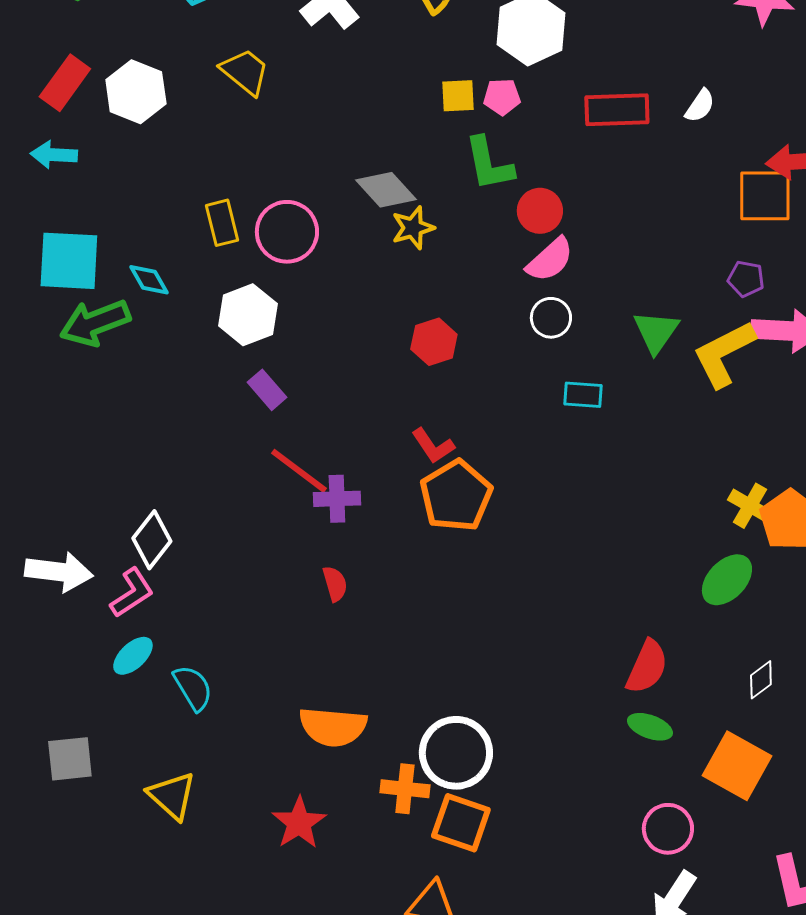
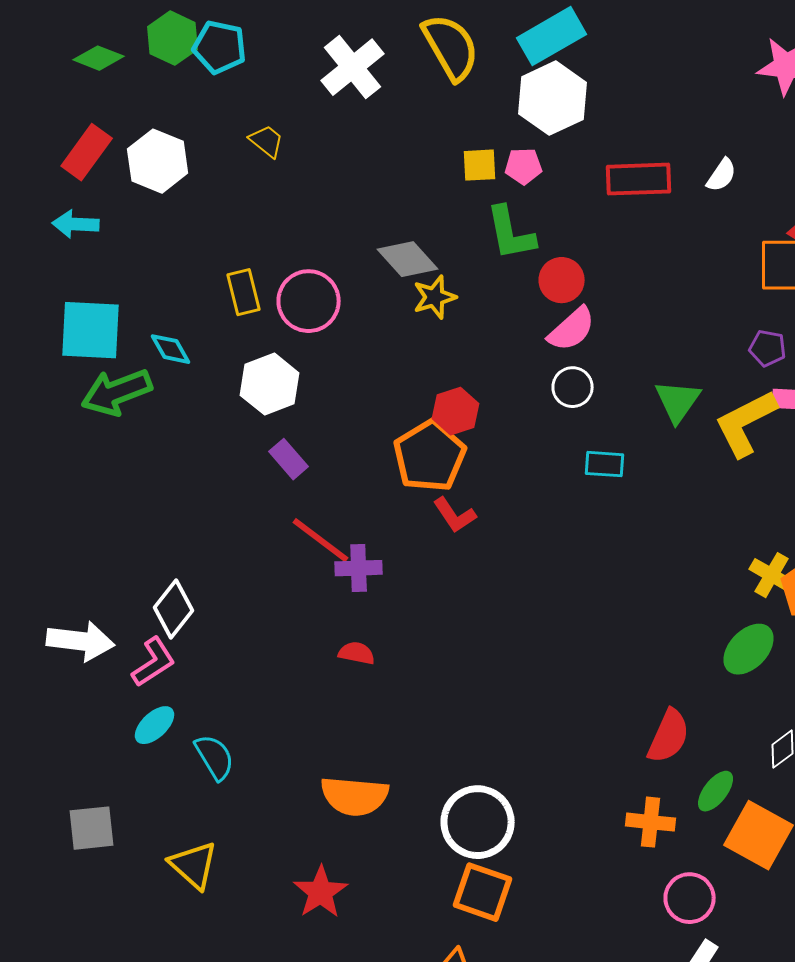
yellow trapezoid: (245, 72) -> (267, 141), size x0.7
orange pentagon: (456, 496) -> (430, 456), moved
red semicircle: (335, 584) -> (357, 653), turned -63
green ellipse: (650, 727) -> (716, 791), moved, turned -72
orange cross: (405, 789) -> (651, 822), moved

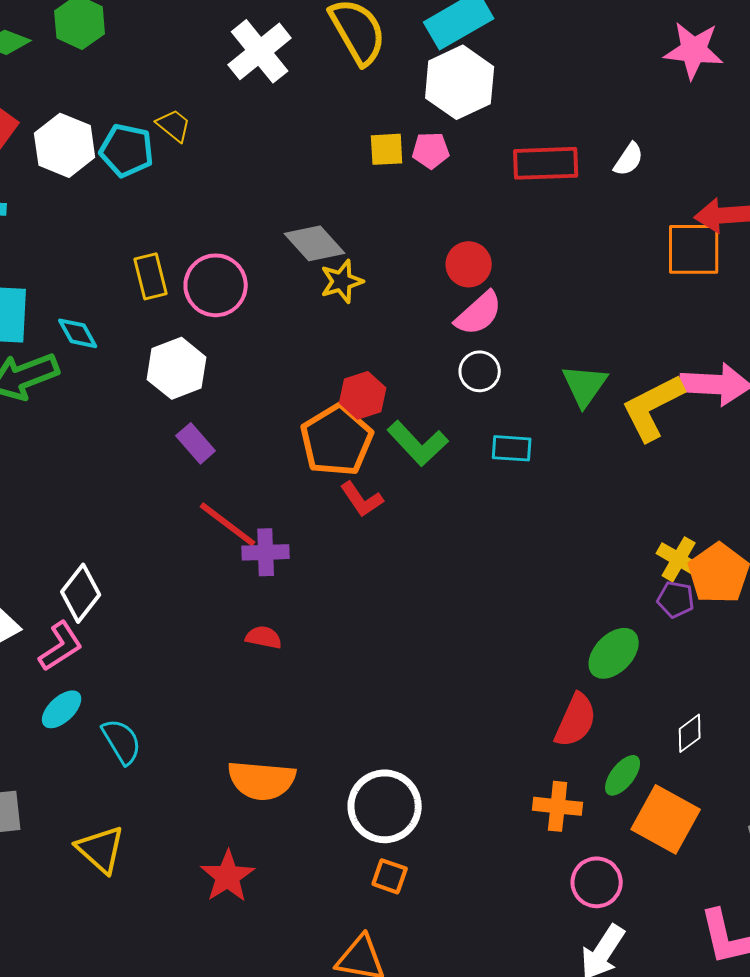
cyan pentagon: (220, 47) -> (127, 150), moved
green L-shape: (511, 233) -> (418, 443), moved, turned -32
purple pentagon: (768, 348) -> (676, 599), moved
green ellipse: (749, 649) -> (614, 653), moved
orange square: (483, 892) -> (390, 876), size x0.6

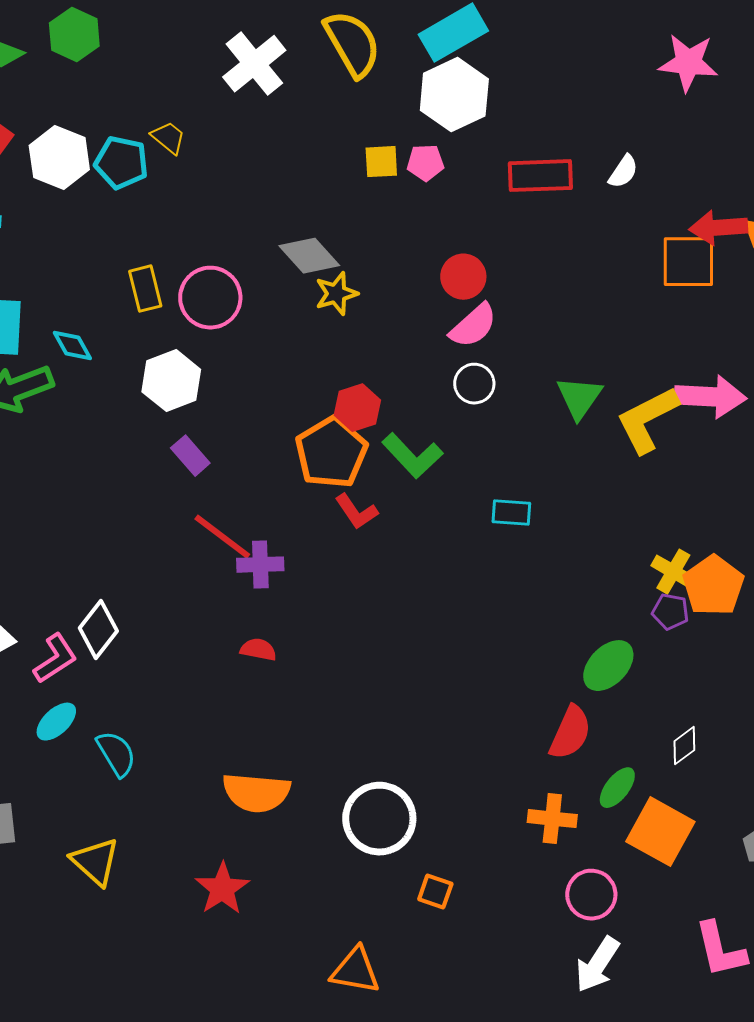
cyan rectangle: (512, 448) -> (511, 513), moved
white diamond: (81, 593) -> (98, 630), moved
orange square: (390, 876) -> (435, 892), moved

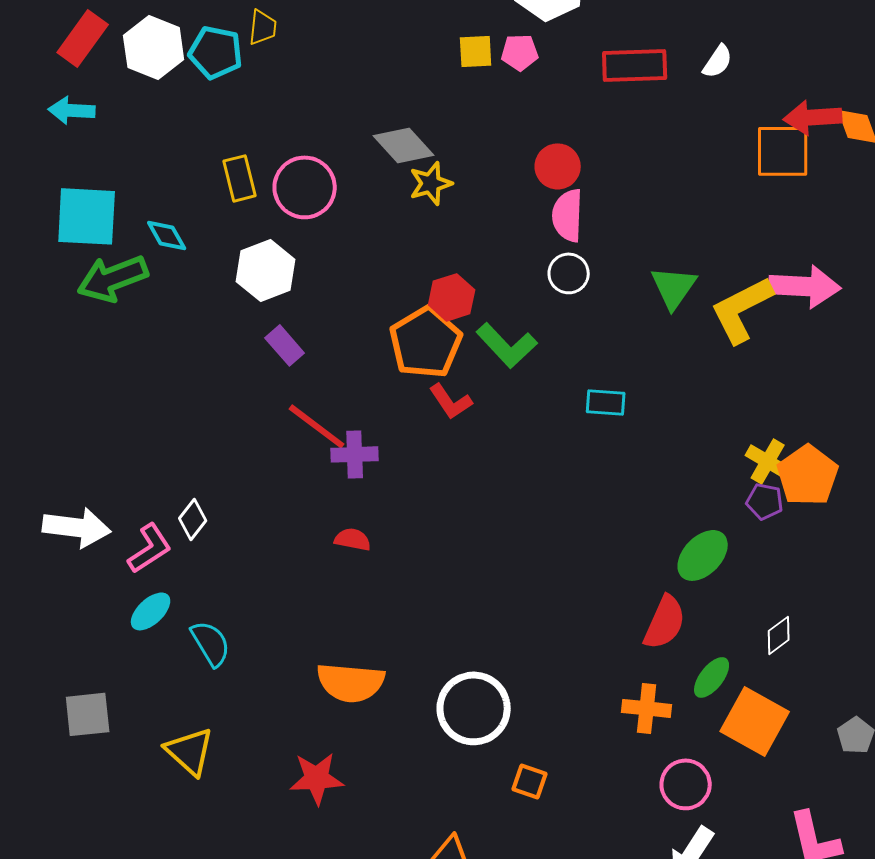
yellow trapezoid: (168, 138) -> (263, 27), turned 57
pink semicircle: (473, 326) -> (568, 215), turned 134
white diamond: (98, 630) -> (193, 519), size x0.7
red star: (222, 889) -> (317, 778), turned 30

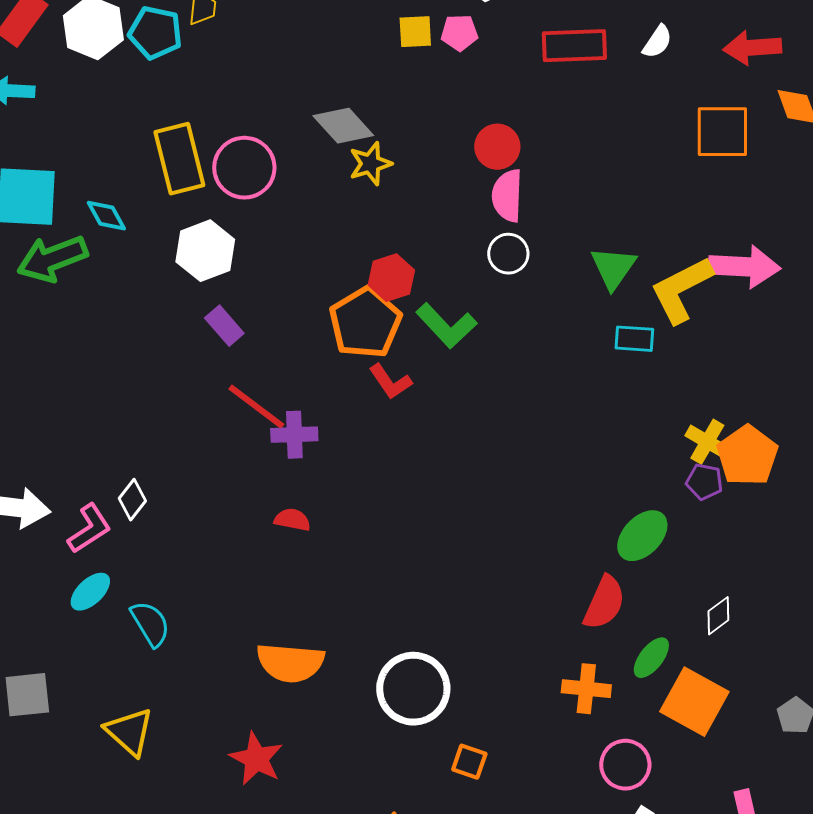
red arrow: (813, 117) -> (752, 48), moved
yellow rectangle: (240, 178) -> (179, 159), size x1.5
cyan rectangle: (606, 402) -> (634, 339), moved
red star: (317, 778) -> (256, 759), turned 30

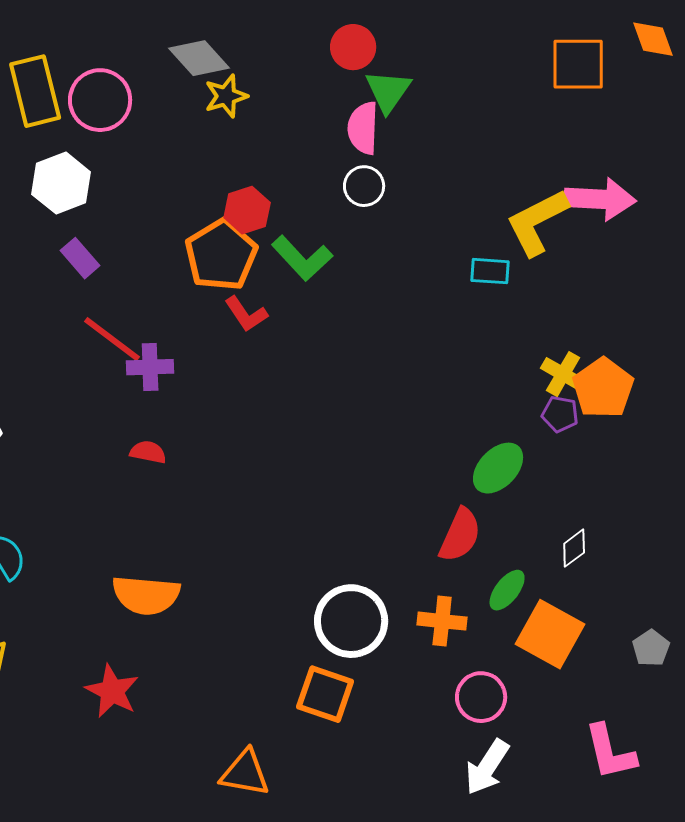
red circle: (497, 147) -> (353, 47), moved
green triangle: (613, 268) -> (388, 91), moved
white circle: (413, 689) -> (351, 621), moved
orange square: (469, 762) -> (325, 694), size x1.6

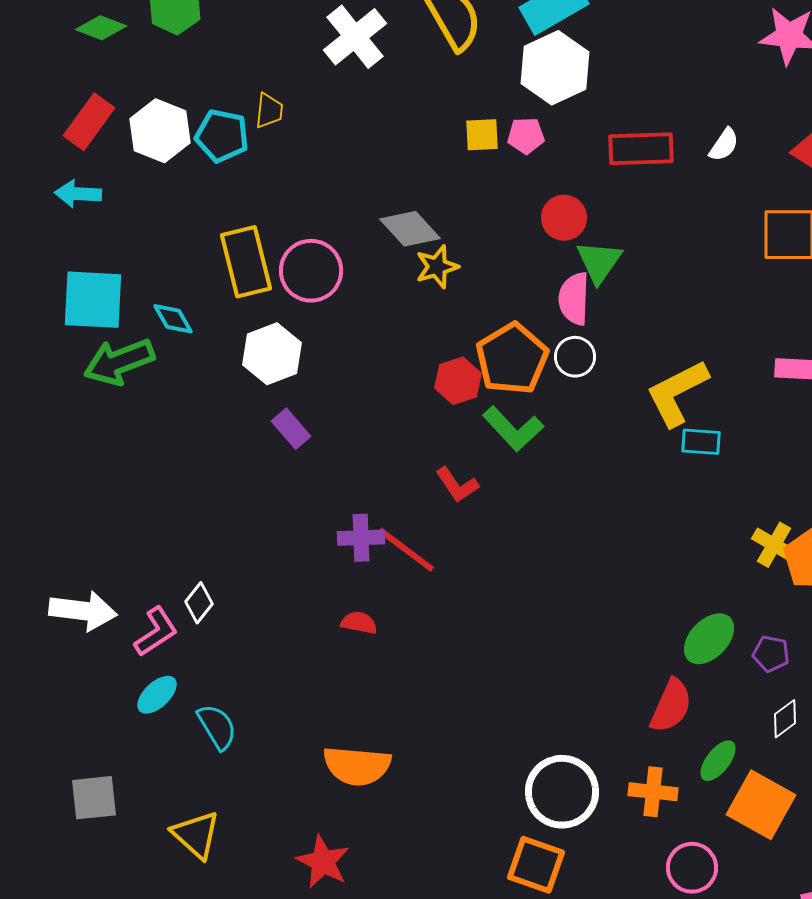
yellow L-shape: (537, 222) -> (677, 393), moved
orange pentagon: (221, 255) -> (512, 359), moved
red line: (112, 339) -> (406, 550), moved
purple pentagon: (560, 414) -> (771, 654), moved

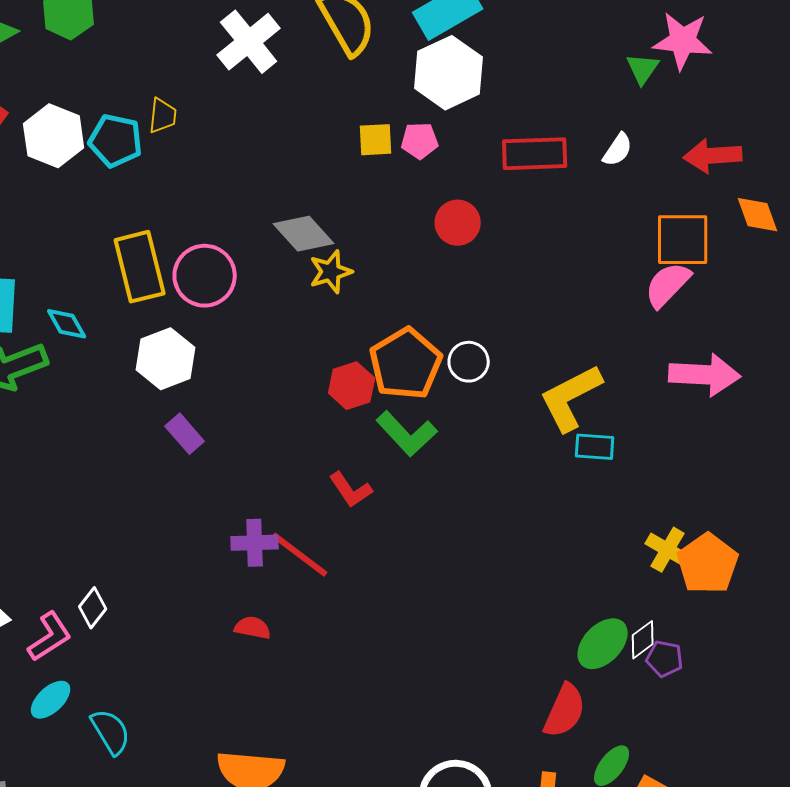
green triangle: (599, 262) -> (643, 69), moved, size x0.7
pink semicircle: (574, 299) -> (668, 285), moved, turned 42
white diamond: (785, 719) -> (643, 640), moved

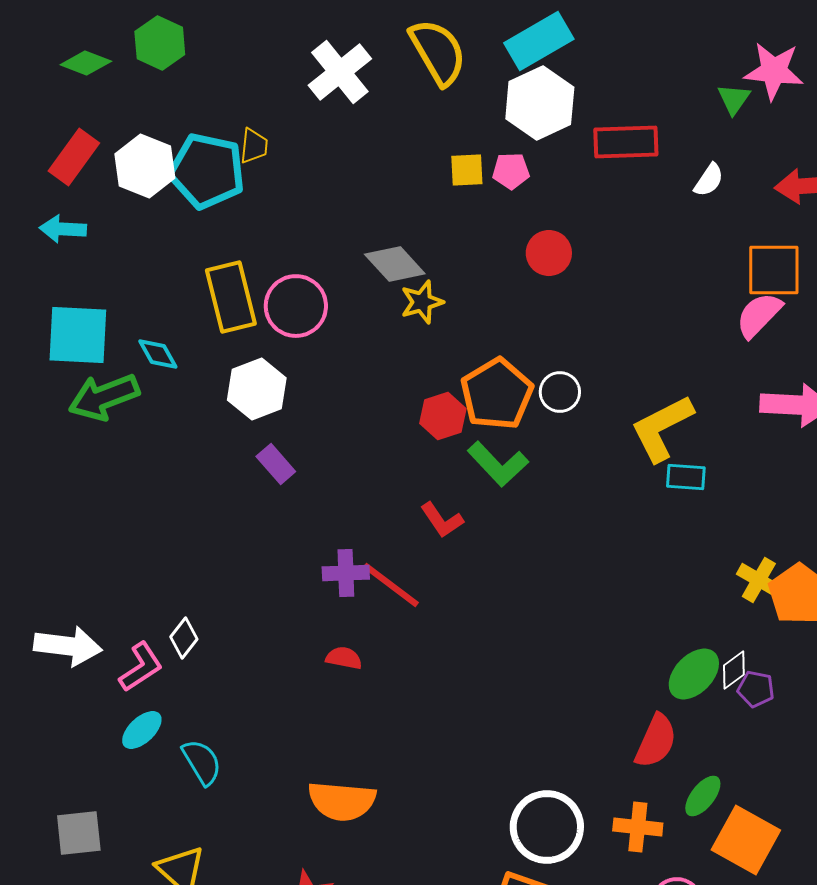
cyan pentagon: (116, 141) -> (207, 171), size x1.4
red rectangle: (535, 154) -> (626, 142), moved

